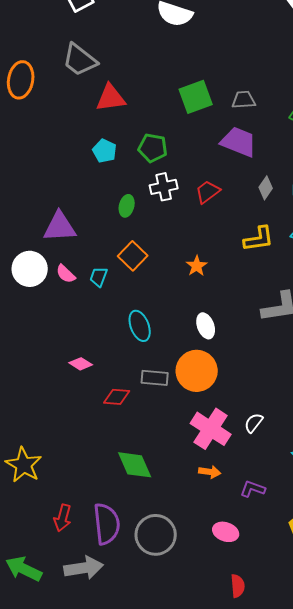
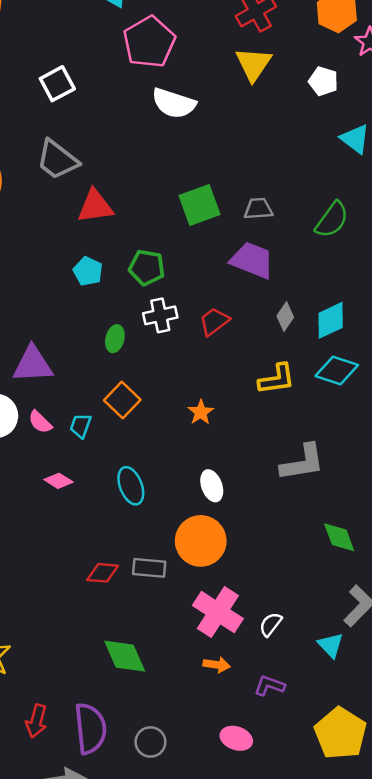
pink diamond: (81, 364) -> (59, 481), moved
gray rectangle: (155, 378) -> (149, 568), moved
white semicircle: (254, 423) -> (271, 624), moved
gray circle: (156, 535) -> (150, 742), size x0.6

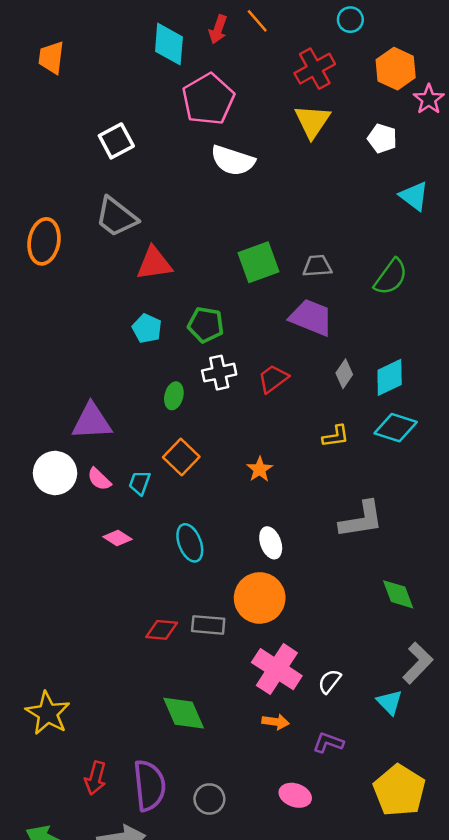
yellow L-shape: (277, 379) -> (336, 436), size x0.7

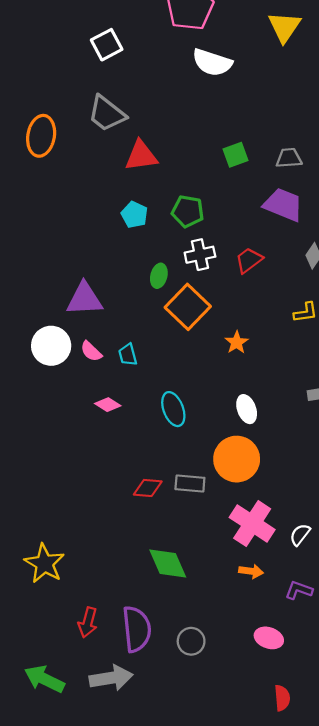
green square: (258, 262) -> (236, 155), size x0.7
orange square: (181, 457) -> (188, 307), moved, size x1.4
cyan trapezoid: (140, 483) -> (128, 355), turned -35

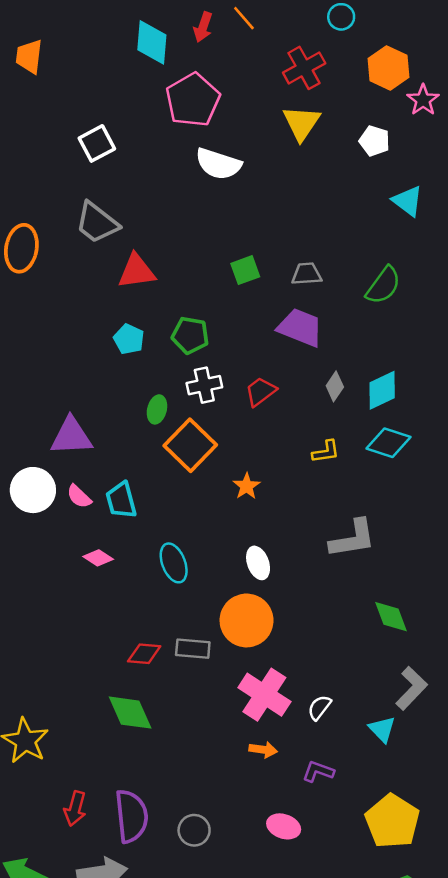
cyan trapezoid: (128, 355) -> (121, 500), size x1.4
green diamond: (168, 563) -> (130, 713), moved

